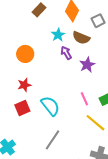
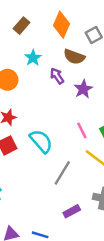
cyan star: (58, 35) -> (33, 58), moved
gray line: (52, 140) -> (62, 173), moved

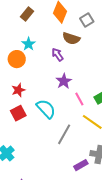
cyan star: (33, 58) -> (29, 44), moved
purple star: (83, 89) -> (64, 81), moved
purple rectangle: (72, 211) -> (81, 165), moved

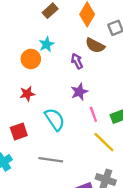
red square: (18, 113) -> (19, 132), moved
gray line: (64, 134) -> (51, 160), moved, turned 60

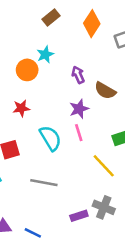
brown semicircle: (95, 46) -> (105, 91), moved
pink line: (93, 114) -> (79, 133), moved

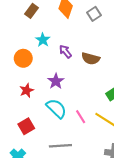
cyan star: (45, 54) -> (43, 40), moved
purple star: (79, 109) -> (56, 81), moved
pink line: (79, 133) -> (81, 117), moved

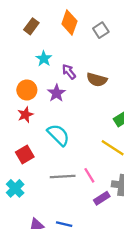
orange circle: (23, 58) -> (27, 90), moved
purple star: (56, 81) -> (56, 93), moved
pink line: (81, 117) -> (89, 175), moved

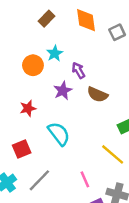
orange diamond: (69, 23) -> (86, 20), turned -35
brown semicircle: (97, 80) -> (97, 94), moved
orange circle: (27, 90) -> (33, 65), moved
gray line: (63, 176) -> (39, 180), moved, turned -50

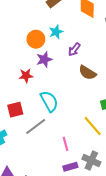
purple arrow: (78, 70) -> (74, 49), turned -120
purple star: (63, 91) -> (44, 59), moved
gray line: (39, 180) -> (36, 127), moved

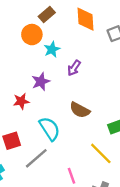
orange circle: (36, 39) -> (32, 35), moved
brown semicircle: (87, 73) -> (80, 110), moved

